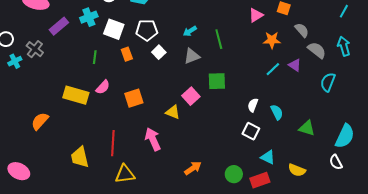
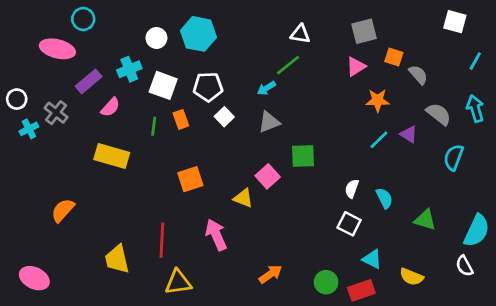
gray semicircle: (302, 30) -> (418, 75), moved
green line: (219, 39) -> (288, 65), moved, turned 66
green line: (95, 57) -> (154, 126), moved
pink semicircle: (103, 87) -> (110, 107), moved
yellow rectangle: (76, 95) -> (112, 156), moved

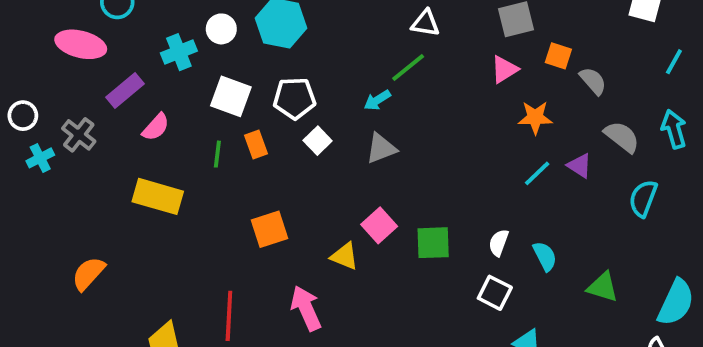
cyan cross: (129, 69) -> (179, 52), moved
green square: (303, 156) -> (433, 243), moved

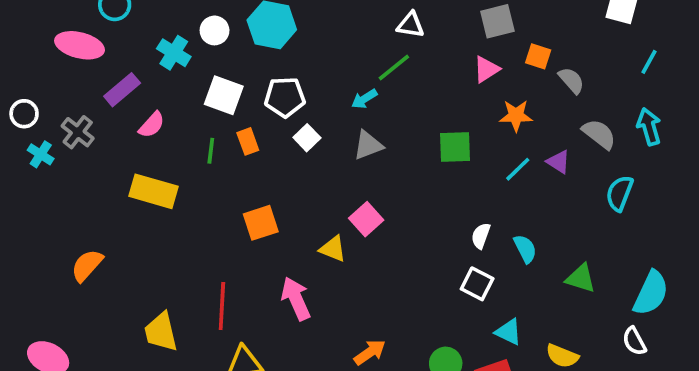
cyan cross: (179, 52) -> (174, 53), turned -36
cyan cross: (40, 158) -> (41, 154), turned -30
green square: (433, 243) -> (455, 147), moved

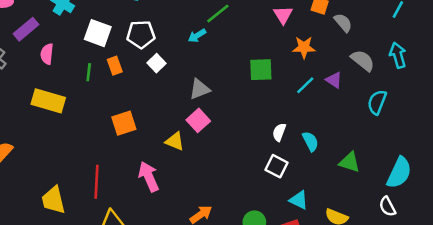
pink triangle: (486, 69) -> (283, 15), turned -30
pink semicircle: (152, 125) -> (47, 54), turned 144
gray triangle: (368, 145) -> (200, 89), moved

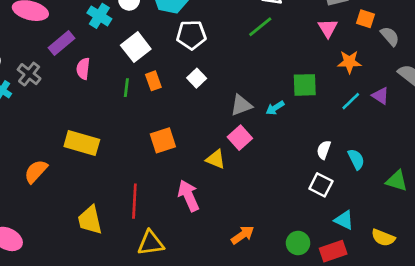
white square: (98, 33) -> (136, 47), turned 32
white pentagon: (141, 34) -> (191, 35), moved
cyan arrow: (197, 36) -> (275, 108), moved
yellow rectangle: (48, 101) -> (82, 143), moved

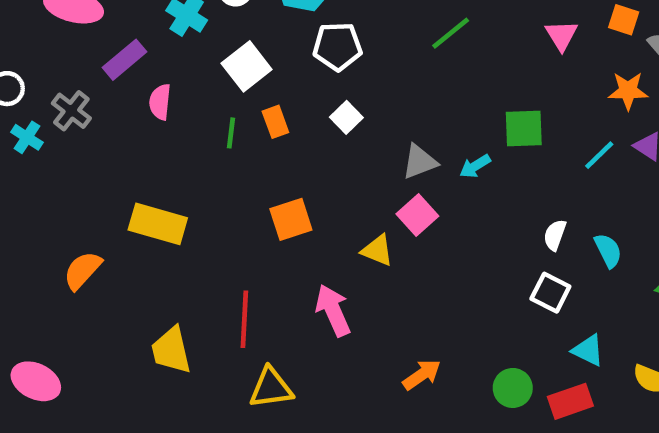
orange star: (349, 62) -> (628, 91), moved

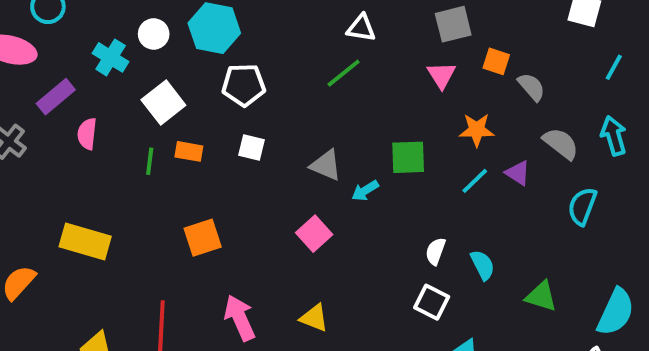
orange star: (628, 91) -> (477, 130), moved
white square: (346, 117) -> (252, 148), turned -32
orange rectangle: (275, 122) -> (189, 151), turned -60
gray triangle: (420, 162) -> (326, 165), moved, turned 44
yellow triangle: (377, 250) -> (314, 318), moved

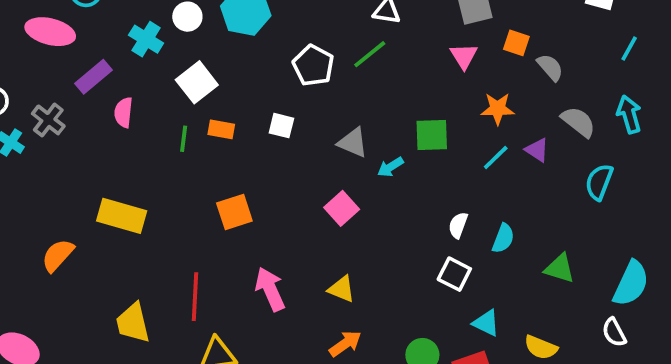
white pentagon: (244, 85) -> (313, 65), moved, turned 30
cyan semicircle: (483, 265) -> (503, 238), turned 48

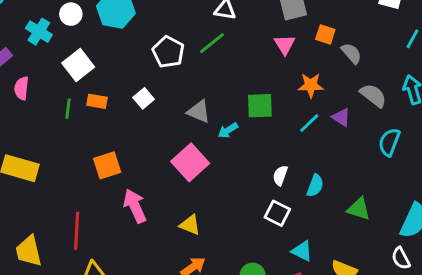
white square: (281, 126) -> (144, 98), turned 36
pink square: (342, 208) -> (190, 162), size x1.4
pink arrow: (270, 289) -> (135, 206), moved

